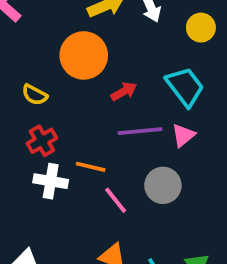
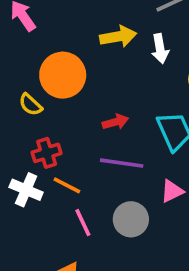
orange circle: (84, 55) -> (63, 75), moved
pink triangle: (183, 135) -> (172, 191), moved
red cross: (42, 141) -> (47, 153), moved

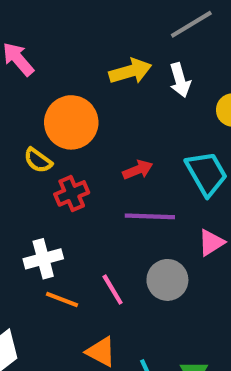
red cross: (47, 153) -> (72, 193), moved
orange line: (67, 185) -> (62, 299), moved
white cross: (26, 190) -> (43, 259), turned -32

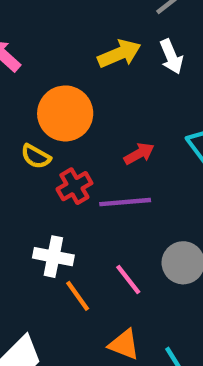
purple line: (150, 216) -> (125, 202), moved
white cross: (43, 259) -> (53, 257), turned 33
orange line: (62, 299) -> (78, 296), turned 40

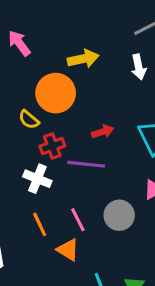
yellow arrow: (119, 54) -> (83, 59), moved
white cross: (53, 257) -> (37, 179), moved
orange triangle: (124, 344) -> (68, 250), moved

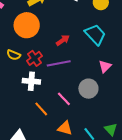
yellow semicircle: (29, 120) -> (14, 55), moved
orange triangle: (68, 250) -> (65, 128), moved

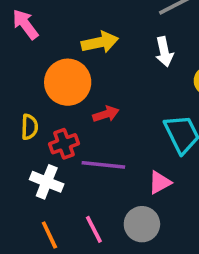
red arrow: (63, 40) -> (106, 114), moved
yellow semicircle: (14, 55) -> (30, 127), turned -128
pink triangle: (105, 66) -> (160, 183), moved

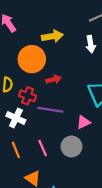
red cross: (64, 144) -> (28, 96), turned 35

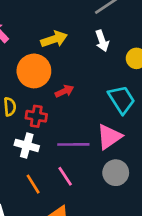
purple line: (50, 110) -> (73, 144), moved
pink triangle: (83, 122) -> (109, 137), size x1.5
gray circle: (71, 147) -> (116, 173), moved

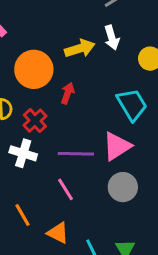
yellow arrow: (54, 39) -> (80, 48), moved
red arrow: (64, 91) -> (68, 93), turned -48
red cross: (36, 116) -> (35, 121), turned 36
orange line: (33, 184) -> (22, 215), moved

